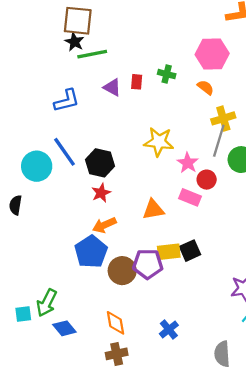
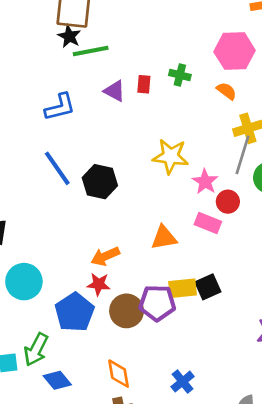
cyan circle: (37, 166) -> (24, 282), moved
red star: (101, 193) -> (99, 284), moved, turned 30
blue pentagon: (91, 252) -> (75, 312), moved

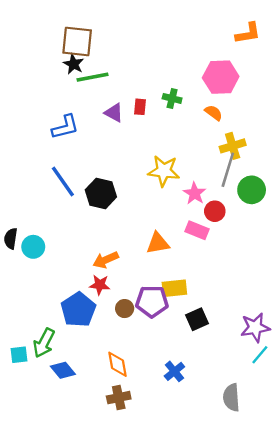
cyan circle: (24, 282) -> (33, 247), moved, size x0.7
black square: (208, 287) -> (197, 319), moved
brown circle: (127, 311) -> (125, 309), size x0.6

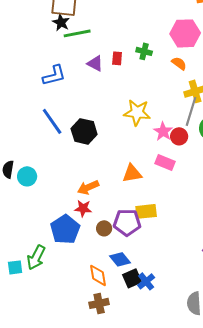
red circle: (215, 211) -> (179, 136), moved
black square: (197, 319) -> (132, 278), moved
blue diamond: (63, 370) -> (120, 259), moved

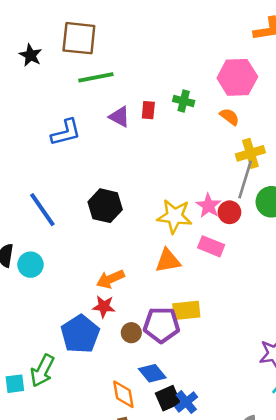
black star: (61, 22) -> (31, 55), moved
yellow star: (137, 112) -> (174, 216), moved
blue line: (52, 121) -> (42, 210), moved

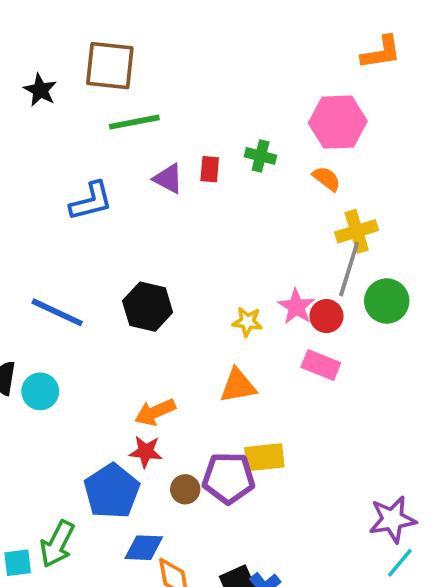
blue line: (42, 210) -> (57, 312), turned -30
yellow star: (174, 216) -> (247, 322), size x0.6
pink rectangle: (211, 246) -> (321, 365), moved
blue diamond: (152, 373) -> (144, 548), moved, turned -48

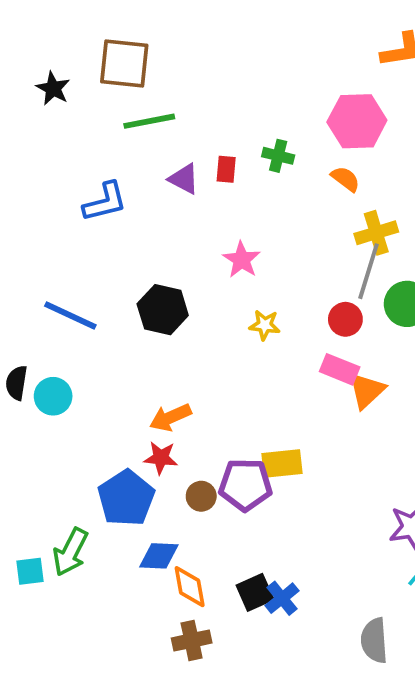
pink star: (296, 307) -> (242, 260), moved
orange triangle: (238, 386) -> (367, 390), moved, turned -33

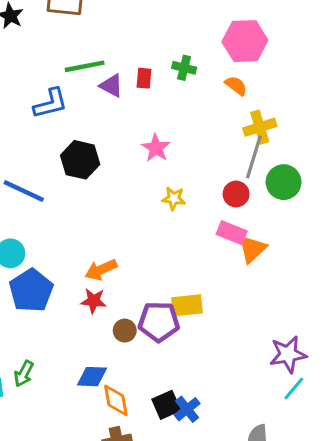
green line: (149, 121) -> (85, 66), moved
black hexagon: (163, 310) -> (80, 160), moved
blue pentagon: (126, 498) -> (31, 290), moved
green arrow: (70, 552) -> (24, 374), size x0.7

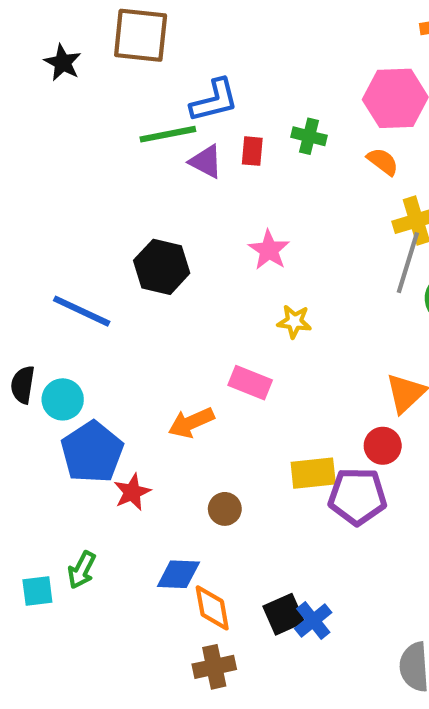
blue L-shape: (50, 103) -> (214, 100), moved
red circle: (236, 194) -> (383, 446), moved
pink rectangle: (232, 233) -> (250, 383), moved
red star: (94, 301) -> (132, 492), moved, turned -30
purple pentagon: (159, 322) -> (357, 496), moved

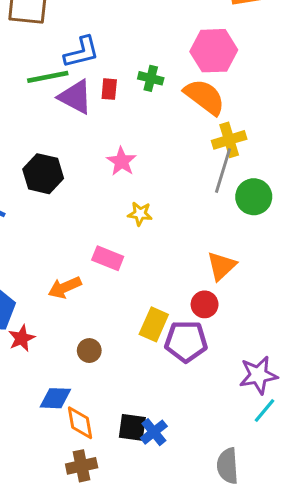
purple triangle: (206, 162) -> (75, 97), size x1.4
orange semicircle: (383, 162) -> (205, 97), size x1.8
yellow rectangle: (313, 473) -> (154, 324), turned -60
black square: (284, 614) -> (132, 427), turned 32

